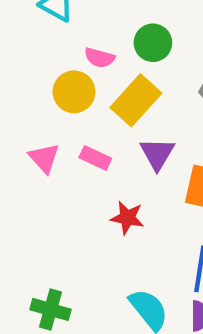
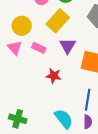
yellow circle: (74, 92) -> (22, 26), moved

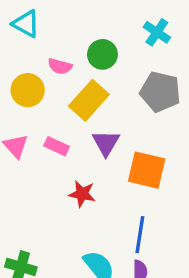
yellow circle: (22, 26) -> (28, 90), moved

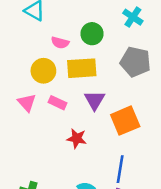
yellow circle: (28, 90) -> (43, 71), moved
yellow rectangle: (89, 100) -> (82, 68), turned 44
orange square: (147, 170) -> (125, 121), turned -36

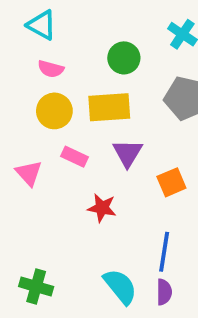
pink semicircle: (60, 43) -> (51, 69), moved
pink triangle: (27, 103) -> (29, 173), moved
orange square: (125, 121) -> (171, 182), size x0.7

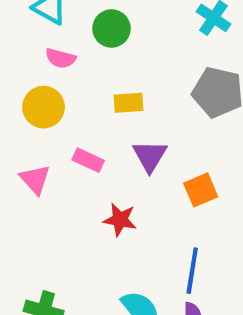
green circle: (124, 58) -> (111, 29), moved
yellow rectangle: (109, 107) -> (128, 103), size x0.6
yellow circle: (54, 111) -> (44, 107), moved

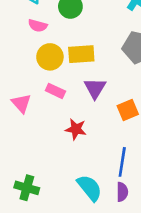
yellow rectangle: (128, 103) -> (81, 54), size x1.4
yellow circle: (44, 107) -> (50, 57), moved

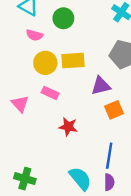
purple triangle: (95, 88) -> (101, 86), moved, turned 45

